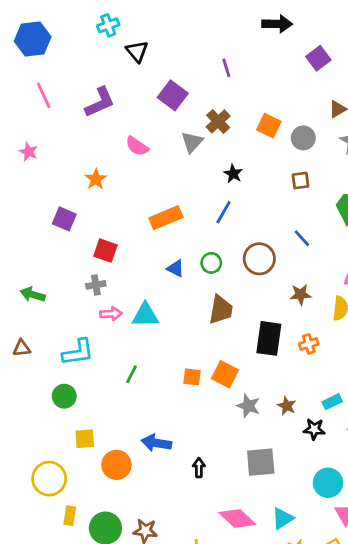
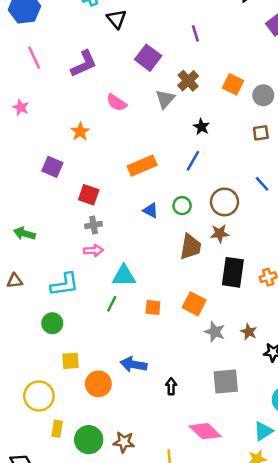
gray cross: (96, 285) -> (94, 225), moved
brown star: (301, 295) -> (220, 234), moved
cyan triangle: (145, 315) -> (124, 276), moved
orange square: (192, 377) -> (153, 307), moved
cyan triangle: (283, 518) -> (263, 431), moved

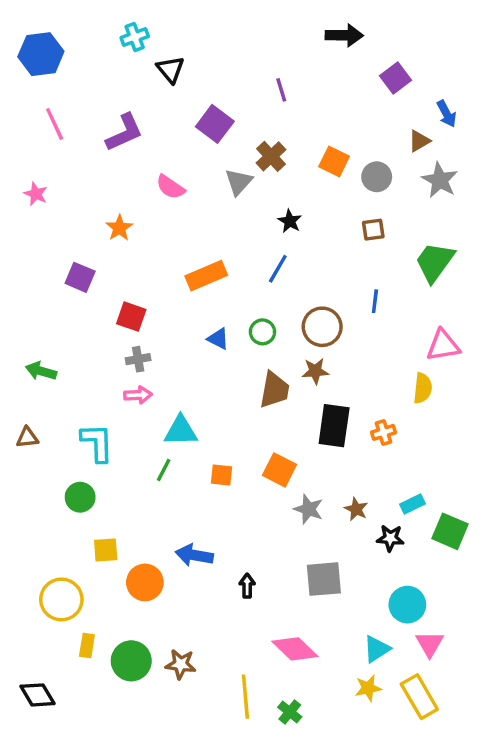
blue line: (262, 184) -> (375, 301), turned 49
cyan L-shape: (64, 284) -> (97, 443), turned -84

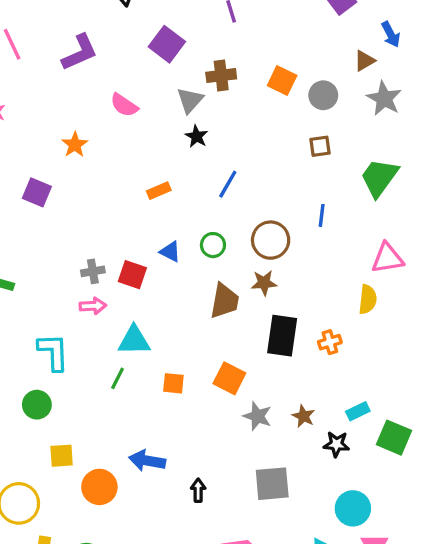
brown cross: (271, 156) -> (221, 76), turned 36
black star: (290, 221) -> (197, 136), moved
orange rectangle: (206, 276) -> (159, 191), size x0.6
red square: (131, 317) -> (132, 275), moved

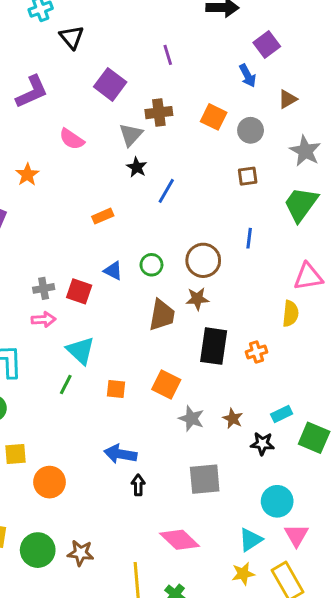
blue arrow: (391, 34) -> (248, 76), moved
gray star: (384, 99) -> (305, 151), moved
blue line: (228, 184) -> (166, 191), moved
cyan triangle: (134, 340) -> (81, 351), turned 44
blue arrow: (147, 461) -> (120, 454), moved

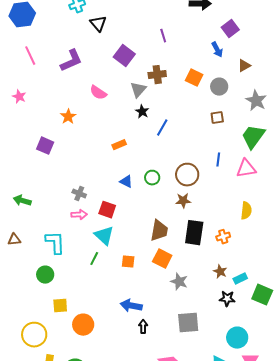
pink triangle: (308, 277) -> (246, 169), moved
gray cross: (44, 288) -> (79, 194), turned 32
red square: (79, 291) -> (107, 210), moved
brown trapezoid: (162, 315) -> (159, 231), moved
brown star: (233, 419) -> (220, 272), moved

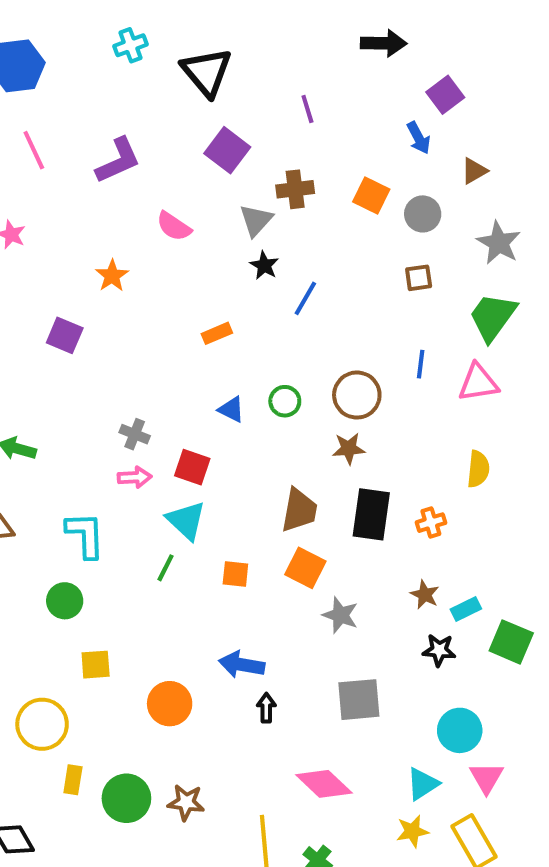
black triangle: (98, 24) -> (207, 72), moved, size x1.5
orange circle: (83, 325) -> (170, 704), moved

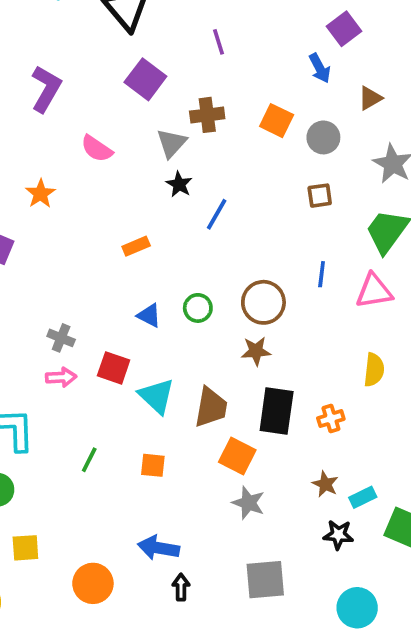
purple L-shape: (118, 160) -> (46, 89), turned -36
cyan triangle: (186, 521) -> (157, 396), moved
orange square: (305, 568) -> (237, 456), moved

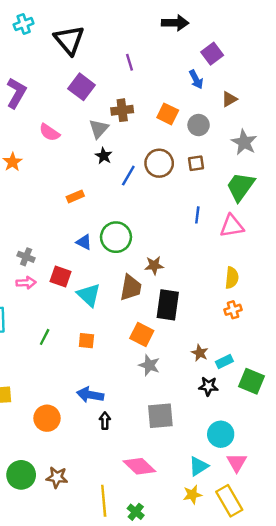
brown circle: (263, 302) -> (159, 163), moved
green circle: (198, 308) -> (116, 237), size x1.6
brown trapezoid: (211, 407) -> (131, 288), moved
orange cross: (331, 419) -> (233, 310), moved

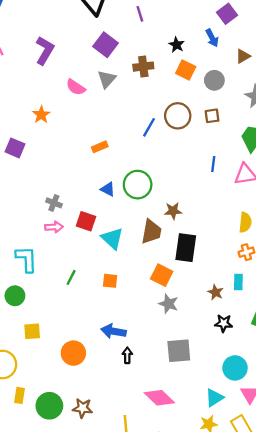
purple line: (130, 62) -> (140, 14), moved
gray triangle: (99, 129) -> (107, 79), moved
black star: (104, 156) -> (177, 45), moved
cyan rectangle: (224, 362) -> (238, 282), moved, turned -63

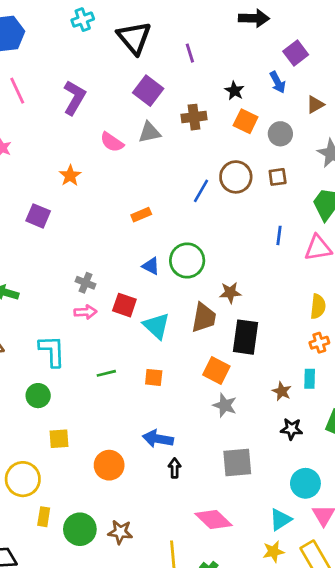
gray triangle: (107, 79) -> (149, 132), turned 36
green line: (71, 277) -> (106, 373), turned 49

